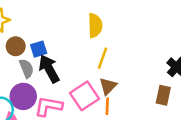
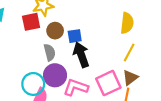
gray semicircle: (26, 68) -> (50, 52), moved

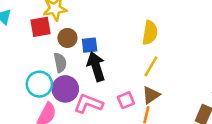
pink square: (108, 83) -> (126, 100), size x0.6
cyan circle: (33, 84) -> (39, 84), moved

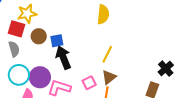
red square: (40, 27) -> (16, 29), turned 30
yellow semicircle: (150, 33) -> (103, 14), moved
gray semicircle: (60, 63) -> (14, 49), moved

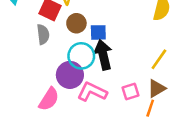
cyan circle: (19, 75) -> (81, 56), moved

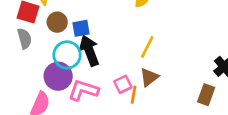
orange line: (150, 108) -> (134, 95), moved

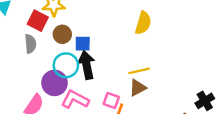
yellow line: (147, 47) -> (139, 71), turned 40
brown triangle: (149, 77) -> (138, 88), moved
pink square: (123, 84) -> (111, 100), turned 35

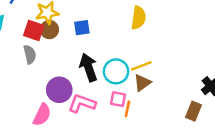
brown circle: (62, 34) -> (49, 30), moved
blue square: (83, 44) -> (82, 28), moved
cyan circle: (66, 65) -> (116, 71), moved

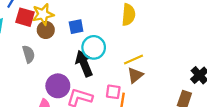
red square: (34, 30) -> (25, 17), moved
cyan circle: (116, 71) -> (94, 47), moved

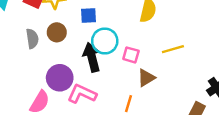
brown circle: (46, 30) -> (57, 32), moved
yellow line: (133, 60) -> (173, 49), moved
pink square: (113, 92) -> (131, 55), moved

